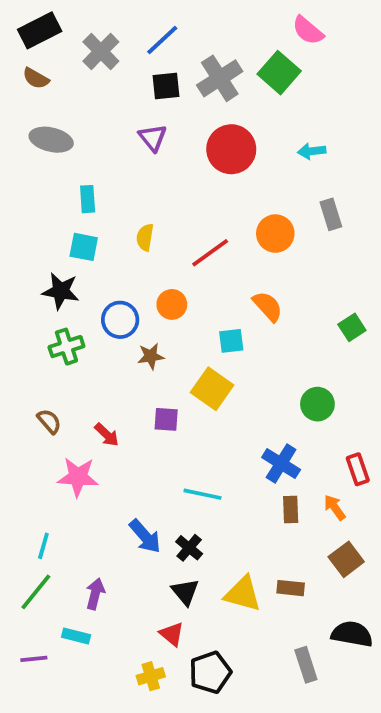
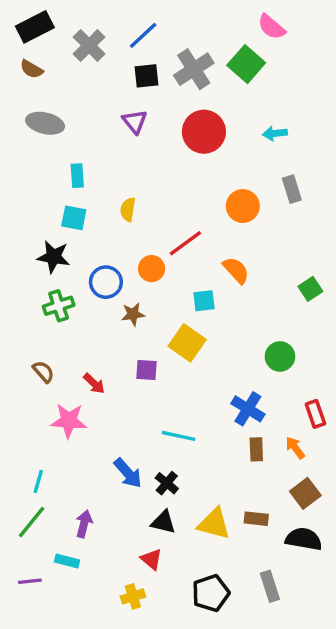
red line: (210, 253) -> (185, 243), moved
black triangle: (185, 592) -> (163, 522), turned -36
black semicircle: (352, 634) -> (304, 539), moved
black pentagon: (210, 672) -> (211, 593), moved

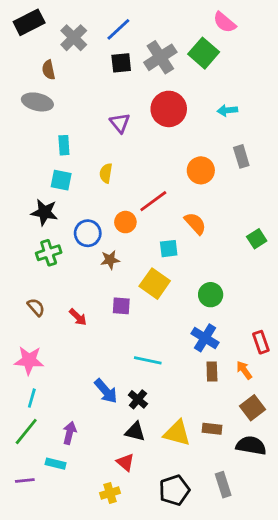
brown semicircle: (32, 69) -> (49, 70), moved, turned 48
purple triangle: (135, 122) -> (120, 123), moved
green circle: (280, 356) -> (211, 295), moved
pink star: (69, 421) -> (29, 360), moved

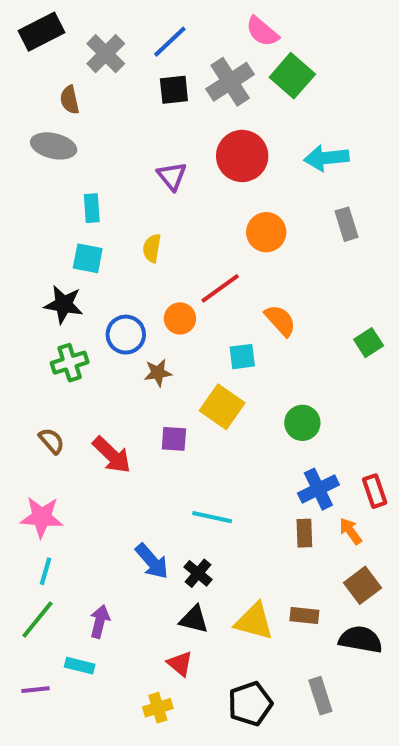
pink semicircle: (225, 22) -> (262, 32), moved
cyan arrow: (227, 110) -> (326, 158), size x1.5
orange circle: (201, 170) -> (266, 232), moved
red arrow: (78, 317) -> (112, 455), size x1.5
blue cross: (205, 338) -> (318, 489), moved, turned 32

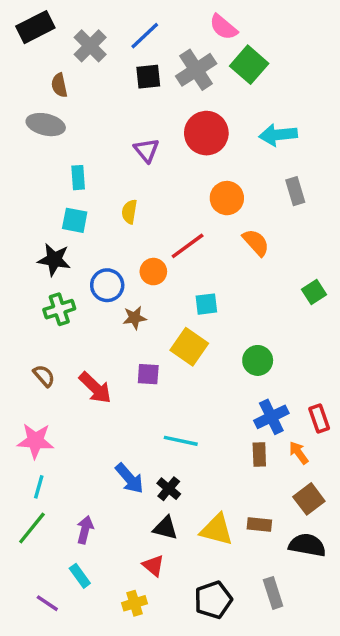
orange semicircle: (280, 320) -> (256, 242), moved
cyan rectangle: (80, 666) -> (80, 576), moved, turned 40
purple line: (35, 690) -> (47, 603), moved, turned 40

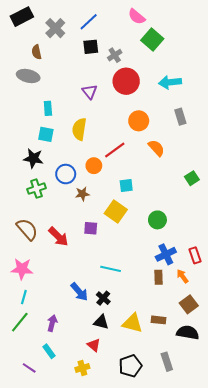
gray cross: (196, 70) -> (115, 55), moved, size x0.6
yellow semicircle: (129, 212) -> (79, 129), size x1.5
brown semicircle: (44, 376) -> (27, 229), size x1.6

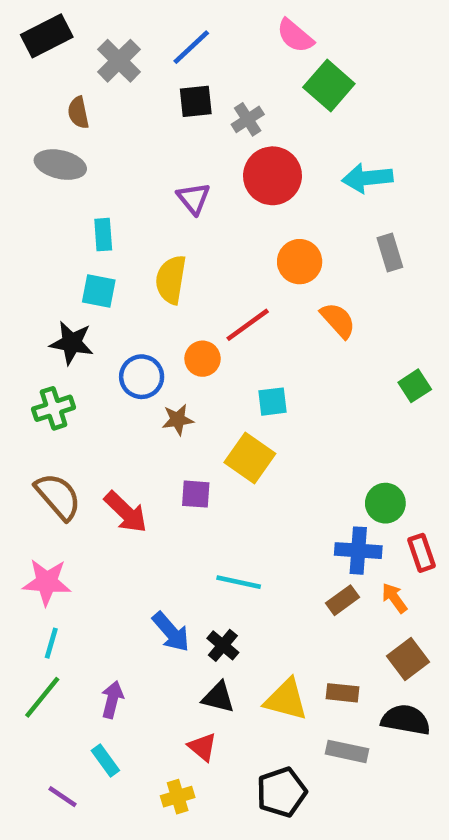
green cross: (36, 189) -> (54, 408), moved
green circle: (157, 220) -> (385, 503), moved
blue cross: (166, 254) -> (358, 551), turned 30
brown rectangle: (158, 277) -> (342, 600), turned 56
gray rectangle: (167, 362) -> (347, 751), moved, turned -60

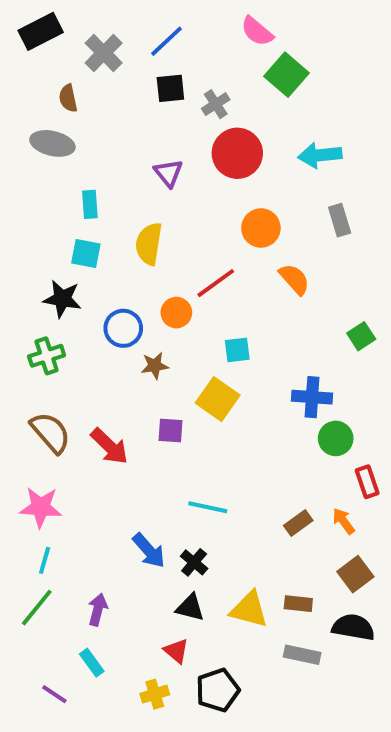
blue cross: (358, 551) -> (312, 397), moved
black pentagon: (282, 792) -> (218, 690), moved

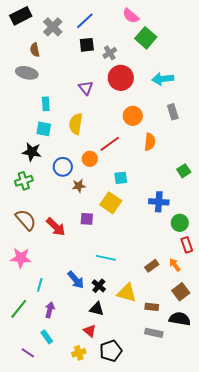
orange semicircle: (294, 279) -> (150, 142), turned 48
green circle: (336, 438) -> (180, 223), moved
cyan line: (45, 560) -> (40, 285), moved
yellow triangle: (249, 610) -> (127, 293), moved

